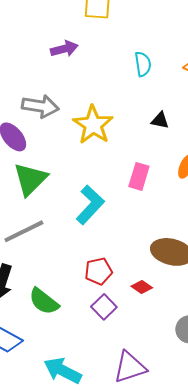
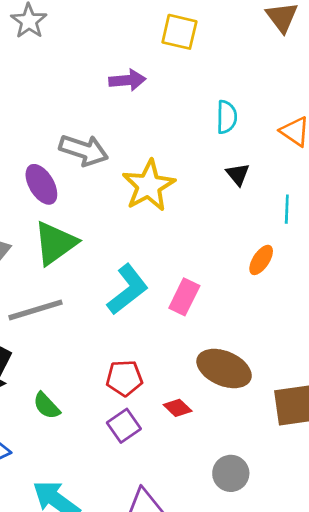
black triangle: (160, 120) -> (238, 174), moved, turned 30
pink rectangle: (139, 176) -> (184, 297), moved
green semicircle: (44, 301) -> (47, 406), size x0.7

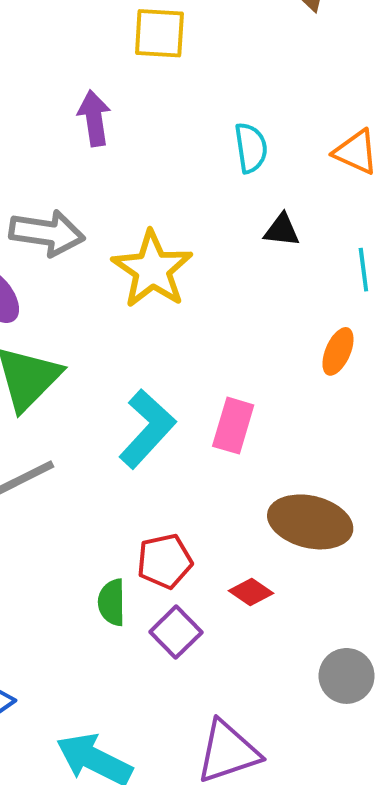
purple arrow: (127, 80) -> (94, 118), turned -84
black triangle: (238, 174) -> (282, 230), turned -35
green semicircle: (47, 406) -> (112, 602), moved, turned 52

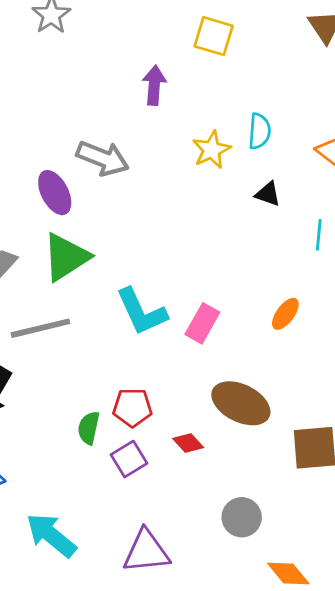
yellow star: (152, 269) -> (212, 150), moved, size x0.7
orange ellipse: (338, 351) -> (285, 314), moved
cyan L-shape: (147, 429) -> (141, 312), turned 100

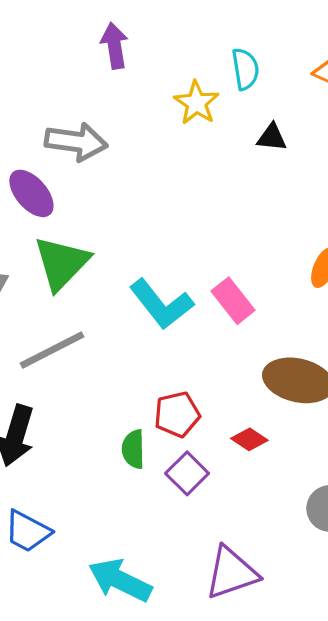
pink rectangle: (202, 323) -> (233, 301), turned -54

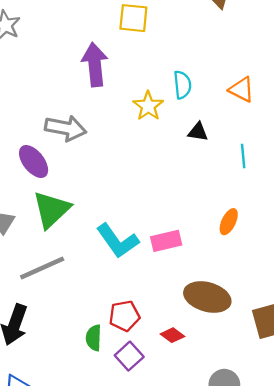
purple arrow: (114, 46) -> (95, 65), size x1.4
pink rectangle: (233, 301) -> (166, 241), turned -68

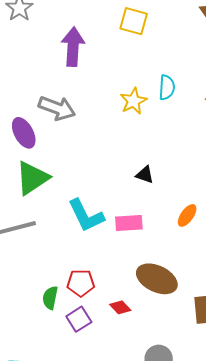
purple arrow: (95, 65) -> (73, 47), moved
black triangle: (198, 132) -> (145, 175), moved

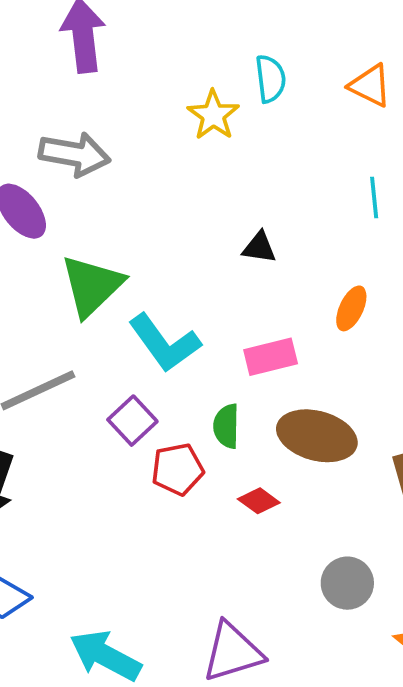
green triangle: (32, 178) -> (92, 286), moved
pink rectangle: (129, 223) -> (271, 357), moved
green semicircle: (50, 298) -> (226, 426), moved
purple square: (79, 319) -> (132, 421), moved

